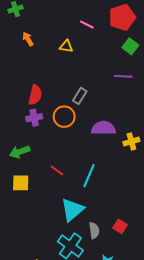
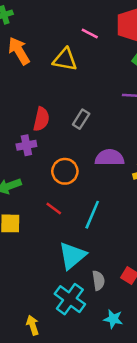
orange arrow: (28, 39) -> (19, 51), size x1.6
yellow triangle: (66, 46) -> (65, 60), size x1.5
red semicircle: (35, 95) -> (41, 119), moved
orange circle: (64, 117) -> (65, 171), moved

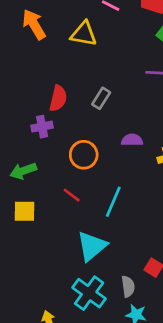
purple semicircle: (110, 158) -> (132, 140), size x0.7
gray semicircle: (98, 280) -> (128, 286), moved

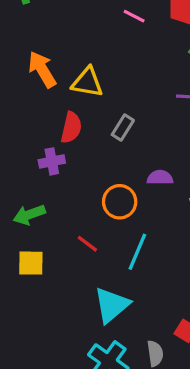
orange arrow: (34, 24) -> (42, 69), moved
yellow triangle: (84, 34) -> (87, 82), moved
orange circle: (84, 155) -> (120, 202), moved

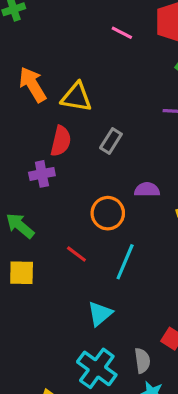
green arrow: (29, 215) -> (20, 226), turned 60
cyan triangle: (112, 305) -> (100, 314), size x0.7

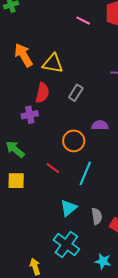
gray semicircle: (142, 361) -> (97, 216), moved

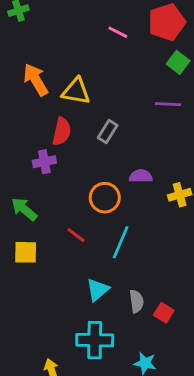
cyan cross: (66, 245) -> (95, 340), turned -35

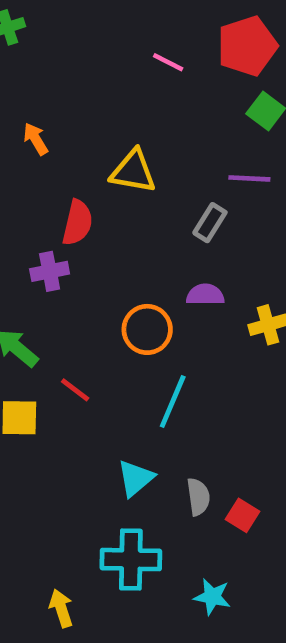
orange arrow: (36, 80) -> (36, 139), size x0.6
yellow triangle: (76, 91) -> (133, 171), moved
gray rectangle: (108, 131) -> (210, 223), moved
red line: (76, 235) -> (75, 390), moved

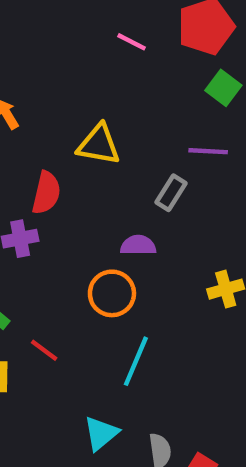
purple semicircle: (205, 295) -> (138, 245), moved

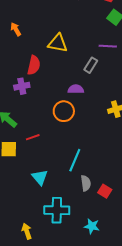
red line: (44, 350) -> (33, 137), turned -56
cyan line: (136, 361) -> (75, 160), moved
cyan triangle: (101, 433) -> (40, 177), moved, turned -30

